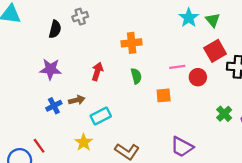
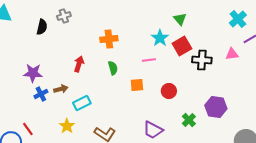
cyan star: (189, 18) -> (160, 38), moved
purple star: (50, 69) -> (33, 73), moved
red circle: (198, 77) -> (169, 91), moved
green cross: (224, 114) -> (189, 120), moved

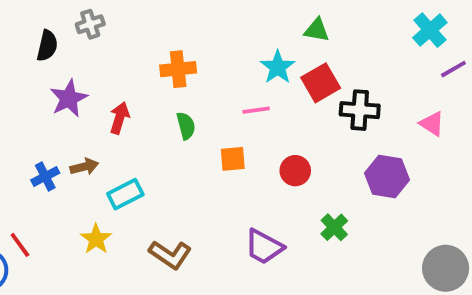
green triangle: (180, 19) -> (317, 30), turned -40
pink triangle: (232, 54) -> (432, 124), moved, turned 40
purple star: (33, 73) -> (69, 98), moved, turned -30
purple hexagon: (216, 107) -> (387, 176), moved

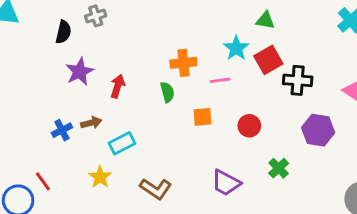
orange cross: (178, 69) -> (183, 63), moved

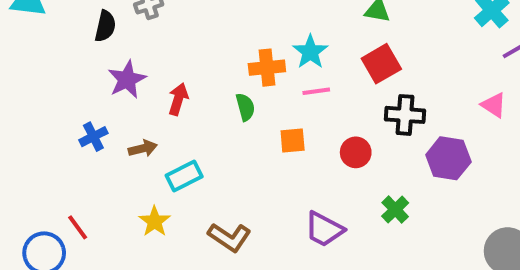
cyan star: (236, 48) -> (310, 52), moved
black cross: (298, 80) -> (405, 115), moved
blue cross: (62, 130) -> (93, 137), moved

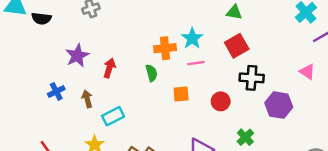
black semicircle: (105, 26) -> (41, 19), moved, turned 84
brown arrow: (143, 148) -> (87, 99), turned -91

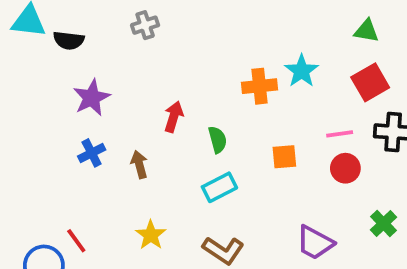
purple star: (77, 56) -> (92, 98), moved
pink line: (196, 63) -> (340, 134), moved
green semicircle: (151, 73) -> (218, 140), moved
cyan rectangle: (113, 116) -> (219, 187), moved

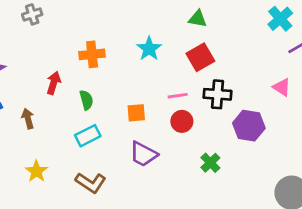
orange cross: (260, 86) -> (92, 54), moved
purple trapezoid: (315, 243) -> (143, 154), moved

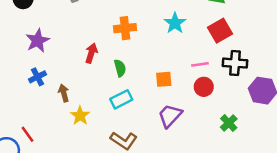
brown arrow: (28, 119) -> (64, 93), moved
purple trapezoid: (143, 154) -> (170, 116), turned 105
yellow star: (36, 171) -> (80, 116), moved

